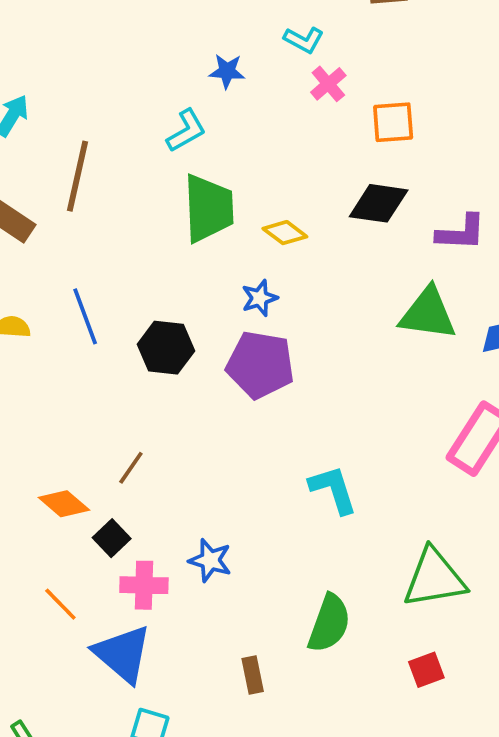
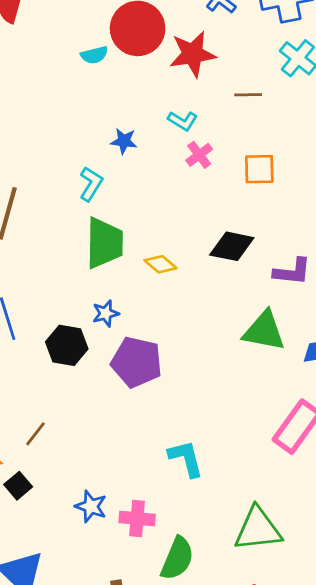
orange square: (393, 122) -> (259, 169), moved
cyan L-shape: (186, 131) -> (91, 184), turned -32
blue star: (260, 298) -> (106, 313), moved
pink cross: (144, 585) -> (137, 518), moved

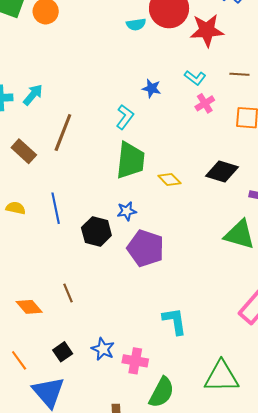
brown line: (248, 95) -> (239, 74), moved
brown line: (35, 434) -> (68, 293), turned -66
black square: (18, 486) -> (63, 352), moved

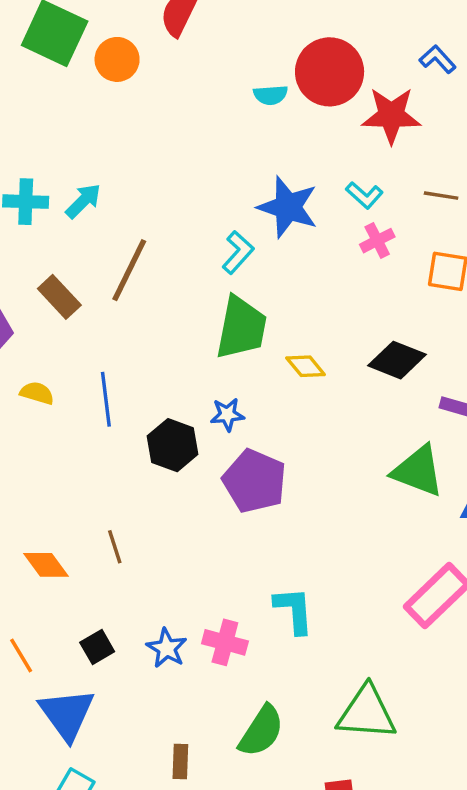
blue star: (152, 88) -> (288, 207), size x1.8
pink cross: (135, 361) -> (225, 642), moved

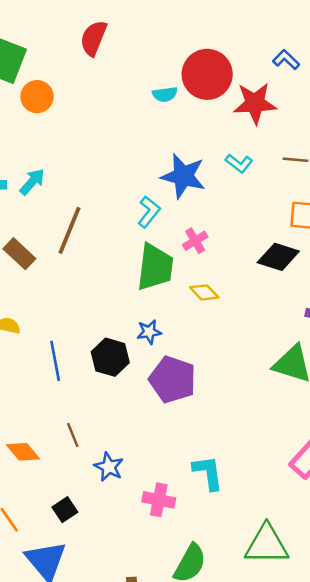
orange circle: (117, 59) -> (37, 97), moved
pink cross: (377, 241) -> (195, 241), moved
black diamond: (397, 360) -> (278, 257), moved
blue line: (106, 399) -> (55, 361), moved
blue star: (167, 648) -> (109, 467), moved

